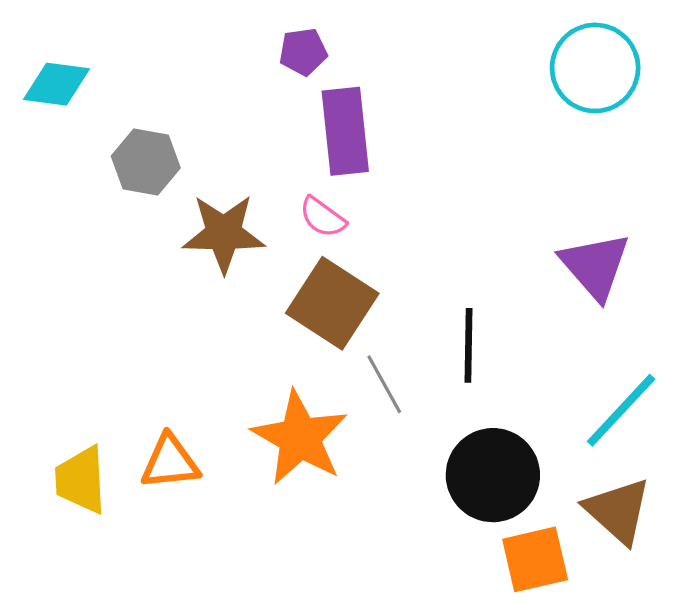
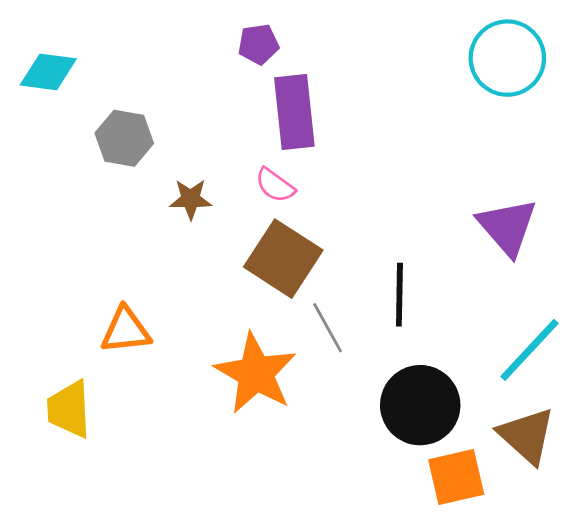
brown star: (224, 233) -> (191, 199), size x0.6
orange triangle: (170, 462) -> (126, 330), moved

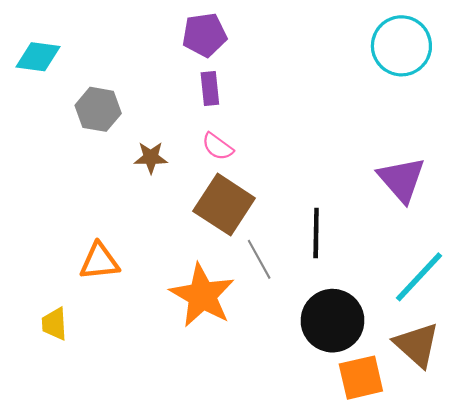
purple pentagon: (258, 44) -> (204, 35), size x1.4
purple rectangle: (294, 112) -> (210, 89), moved, size x0.6
yellow trapezoid: (69, 409) -> (54, 324), size x0.7

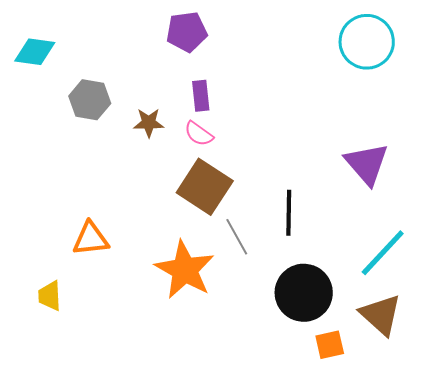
purple rectangle: (210, 89) -> (201, 96), moved
brown star: (151, 158) -> (149, 123), moved
orange square: (361, 378) -> (330, 345), size x0.7

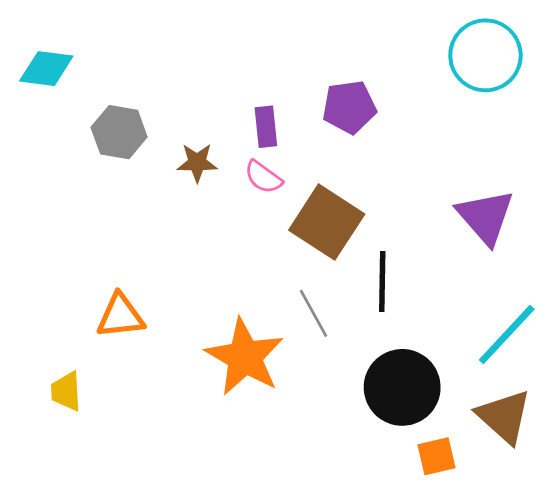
purple pentagon: (187, 32) -> (349, 107), moved
brown square: (205, 187) -> (327, 222), moved

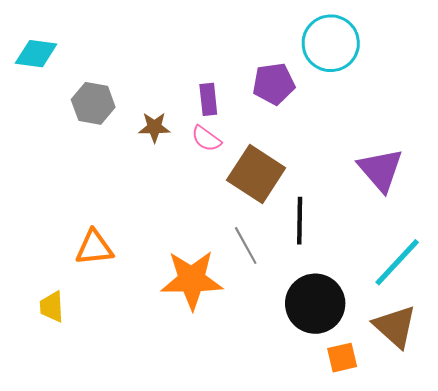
cyan circle: (485, 55) -> (331, 43), moved
orange star: (245, 357) -> (192, 280), turned -30

